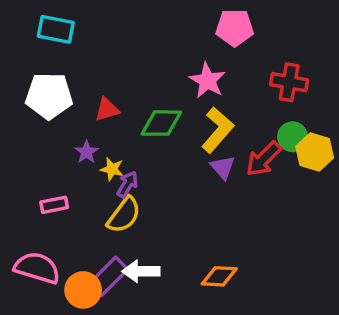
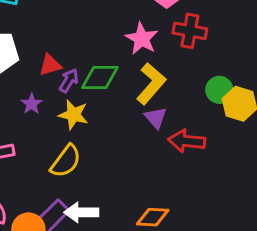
red cross: (289, 82) -> (190, 31), moved
red arrow: (264, 159) -> (187, 141), moved, turned 51
yellow star: (112, 169) -> (73, 115), moved, size x1.4
purple arrow: (127, 184) -> (69, 81), moved

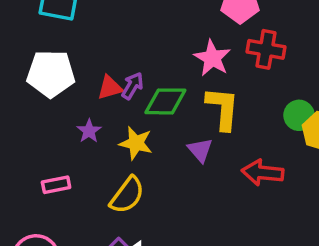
purple arrow: (69, 81) -> (132, 86), moved
yellow L-shape: (151, 84) -> (223, 108), turned -36
purple triangle: (156, 118) -> (200, 150), moved

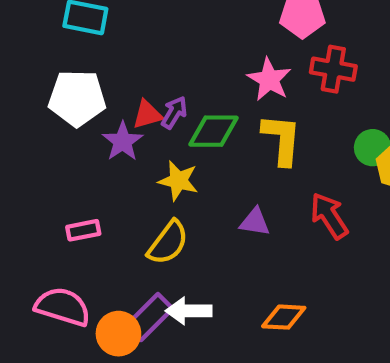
purple star: (89, 131) -> (123, 141), moved, size x1.4
purple triangle: (200, 150) -> (255, 222), moved, turned -40
red arrow: (263, 173) -> (329, 216), turned 51

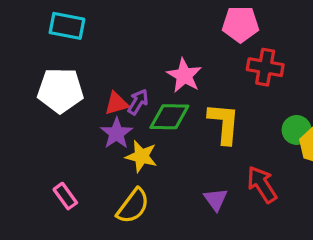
pink star: (269, 79) -> (184, 75), moved
purple star: (123, 141) -> (117, 133), moved
purple triangle: (255, 222) -> (216, 199), moved, turned 45
pink rectangle: (83, 230) -> (65, 196), turned 65

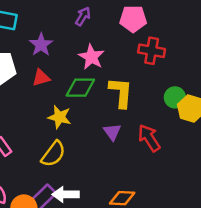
purple arrow: (138, 102) -> (83, 16), moved
purple star: (117, 133) -> (41, 45), moved
purple triangle: (216, 199) -> (112, 132), moved

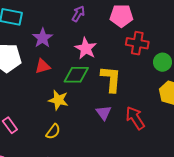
green circle: (175, 97) -> (163, 62), moved
yellow semicircle: (53, 154) -> (53, 132), size x0.7

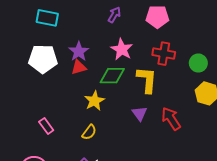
purple star: (43, 38) -> (79, 51), moved
red cross: (137, 43) -> (164, 54), moved
yellow star: (58, 100) -> (94, 101), turned 30

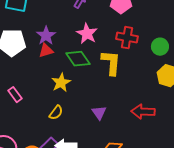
green diamond: (112, 76) -> (78, 59), turned 55
purple triangle: (140, 113) -> (99, 113), moved
red arrow: (171, 119) -> (143, 112), moved, turned -55
pink rectangle: (46, 126) -> (15, 95), moved

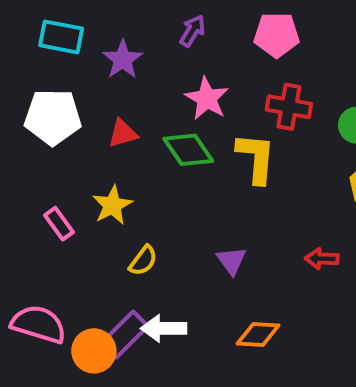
purple star: (46, 36) -> (123, 60), moved
yellow star: (61, 83) -> (112, 205), moved
red arrow: (143, 112) -> (322, 259), size x0.7

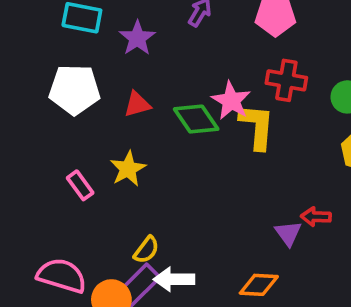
pink star: (207, 99) -> (231, 101), moved
yellow semicircle: (143, 261) -> (146, 250), moved
purple triangle: (231, 261) -> (288, 233), moved

